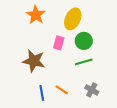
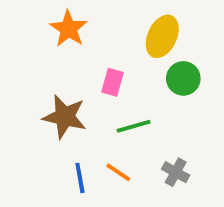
yellow ellipse: (73, 19) -> (162, 36), moved
green circle: (84, 41) -> (183, 78), moved
green line: (84, 62) -> (134, 126), moved

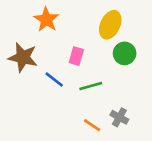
brown star: (65, 117) -> (23, 57), moved
orange line: (118, 172) -> (92, 125), moved
blue line: (80, 178) -> (54, 79), moved, turned -42

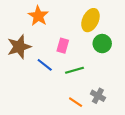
brown star: (23, 57) -> (19, 47), turned -30

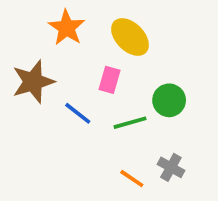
yellow ellipse: (90, 20) -> (130, 37), moved, turned -70
green circle: (102, 44) -> (169, 100), moved

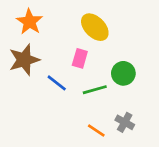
orange star: (67, 28) -> (30, 22), moved

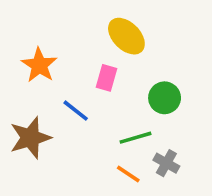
orange star: (30, 22) -> (39, 65), moved
brown star: (24, 60) -> (30, 138), moved
green line: (95, 90) -> (136, 138), moved

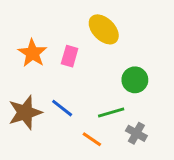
pink rectangle: (106, 78) -> (70, 56), moved
blue line: (76, 111) -> (62, 108), moved
orange line: (128, 174) -> (92, 139), moved

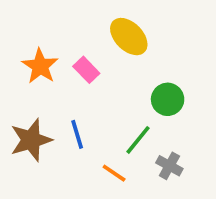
pink rectangle: (70, 56) -> (86, 70), turned -60
blue line: (62, 108) -> (77, 134), turned 35
green line: (111, 112) -> (138, 140), turned -35

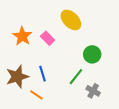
orange line: (114, 173) -> (36, 95), moved

